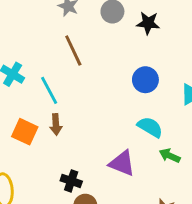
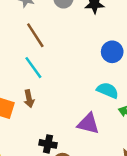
blue circle: (145, 80) -> (112, 52), moved
cyan line: (49, 90) -> (33, 68), moved

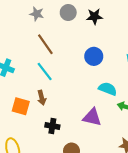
blue circle: (112, 52) -> (94, 56), moved
black cross: (48, 144) -> (52, 126), moved

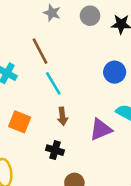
brown line: (45, 44) -> (40, 51), moved
brown arrow: (42, 98) -> (62, 116), moved
purple triangle: (92, 117) -> (101, 129), moved, turned -42

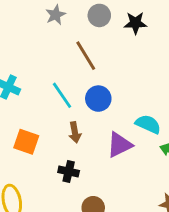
gray star: (52, 13) -> (56, 15), turned 30
brown line: (40, 51) -> (86, 56), moved
blue circle: (115, 72) -> (98, 99), moved

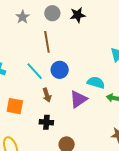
brown line: (86, 56) -> (47, 42), turned 30

